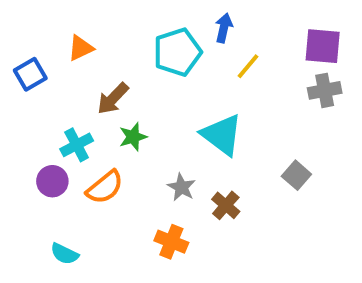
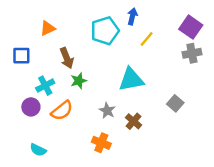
purple square: (323, 46) -> (191, 27), turned 30
blue square: (30, 74) -> (21, 56), moved, turned 30
brown arrow: (113, 99) -> (67, 58), turned -66
cyan triangle: (222, 135) -> (131, 80), turned -48

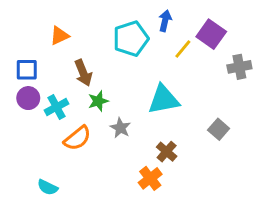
purple square: (191, 27) -> (211, 34), moved
purple circle: (31, 107) -> (28, 98), moved
gray star: (107, 111) -> (120, 128), moved
orange cross: (101, 143) -> (150, 178), moved, turned 30

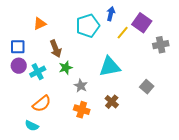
orange semicircle: (77, 138) -> (42, 104), moved
orange cross: (150, 178) -> (82, 110), moved, turned -35

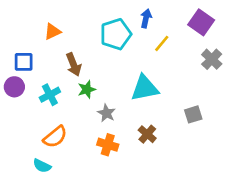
purple square: (142, 23) -> (201, 22), moved
gray cross: (161, 45) -> (212, 59), turned -35
purple circle: (19, 66) -> (14, 87), moved
gray square: (147, 87) -> (193, 114), turned 32

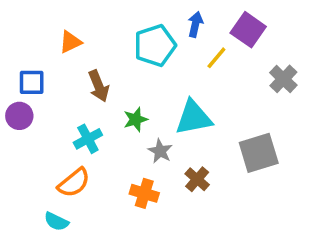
purple square: (201, 22) -> (248, 30), moved
green star: (87, 89) -> (136, 119), moved
cyan cross: (50, 95) -> (88, 139), moved
gray star: (106, 113) -> (160, 151), moved
gray square: (193, 114) -> (259, 153), size x1.6

